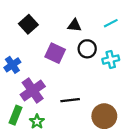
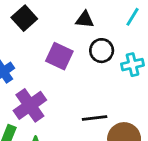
cyan line: (111, 23) -> (133, 17), turned -32
black line: (70, 100) -> (95, 118), moved

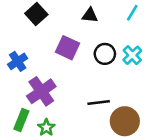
black circle: (102, 51) -> (105, 54), moved
cyan cross: (133, 65) -> (132, 55), turned -30

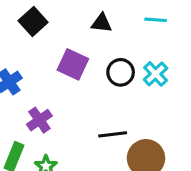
cyan line: (132, 13) -> (156, 20), turned 63
purple cross: (41, 91) -> (39, 120), size x0.7

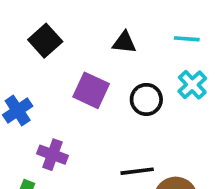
cyan cross: (156, 74) -> (192, 85), moved
purple cross: (39, 120) -> (53, 155), turned -35

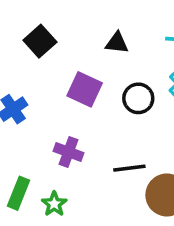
purple cross: (53, 155) -> (69, 152), moved

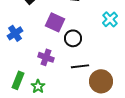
black circle: (138, 98) -> (73, 38), moved

